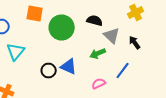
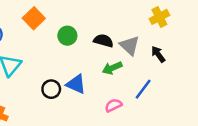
orange square: (35, 14) -> (34, 18), turned 36
black semicircle: (95, 20) -> (103, 41), moved
green circle: (62, 28) -> (67, 36), size x0.6

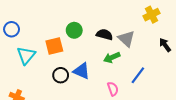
orange square: (34, 18) -> (54, 46), moved, turned 30
black arrow: (158, 54) -> (165, 45), moved
pink semicircle: (113, 105) -> (113, 89), turned 96

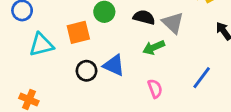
cyan triangle: (26, 55) -> (41, 45), turned 36
blue line: (138, 75) -> (202, 78), moved

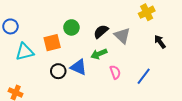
black semicircle: (144, 17) -> (101, 32), turned -56
green arrow: (154, 47) -> (99, 54), moved
pink semicircle: (155, 89) -> (115, 72), moved

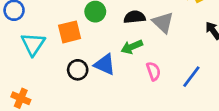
black semicircle: (101, 32) -> (135, 17), turned 35
cyan triangle: (25, 52) -> (33, 44), turned -42

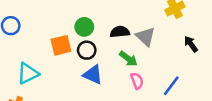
cyan triangle: (33, 44) -> (28, 73), moved, turned 30
green arrow: (132, 47) -> (128, 59), moved, turned -120
black circle: (78, 70) -> (87, 50), moved

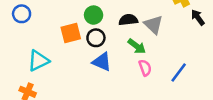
black arrow: (191, 44) -> (198, 17), moved

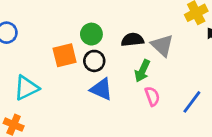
green arrow: (137, 46) -> (142, 71), turned 78

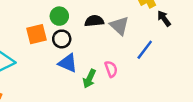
green arrow: (142, 71) -> (89, 79), moved
blue line: (192, 102) -> (145, 50), moved

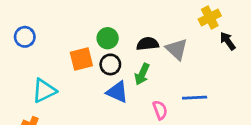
blue line: (145, 50) -> (195, 98), moved, turned 50
pink semicircle: (111, 69) -> (160, 110), moved
green arrow: (89, 79) -> (142, 74), moved

